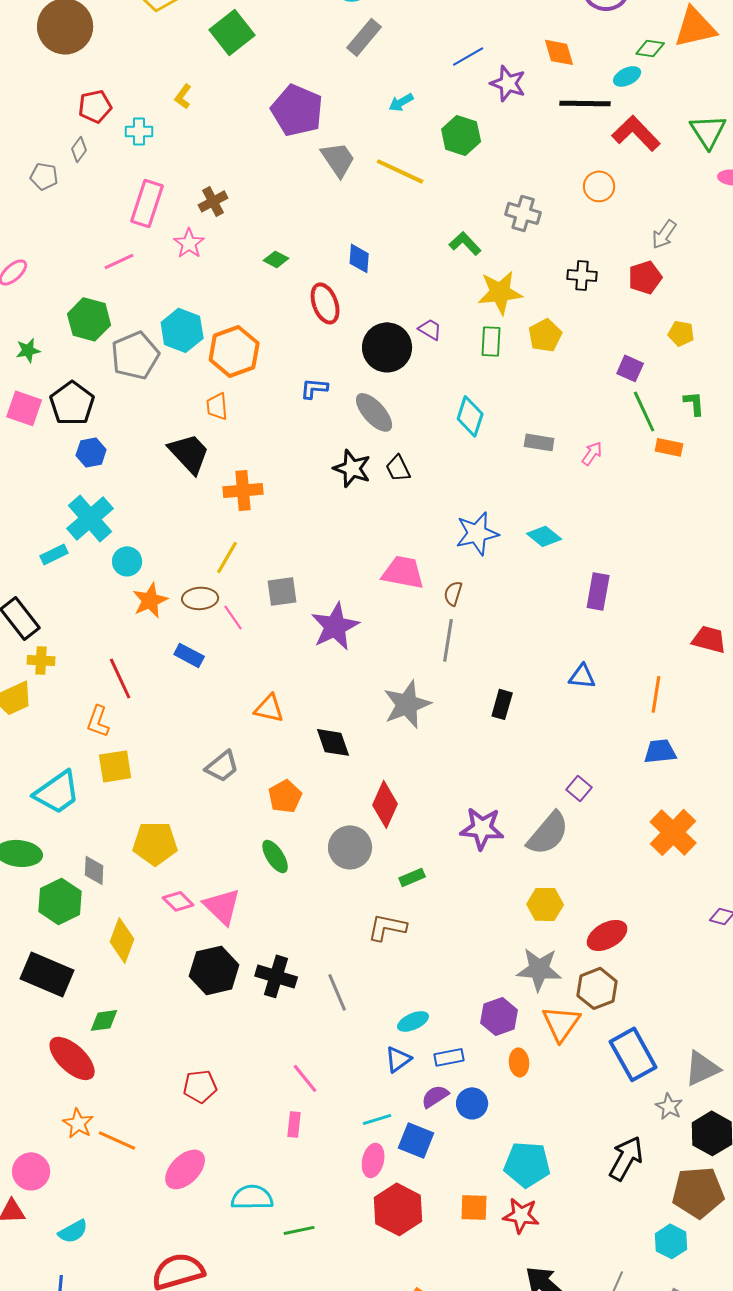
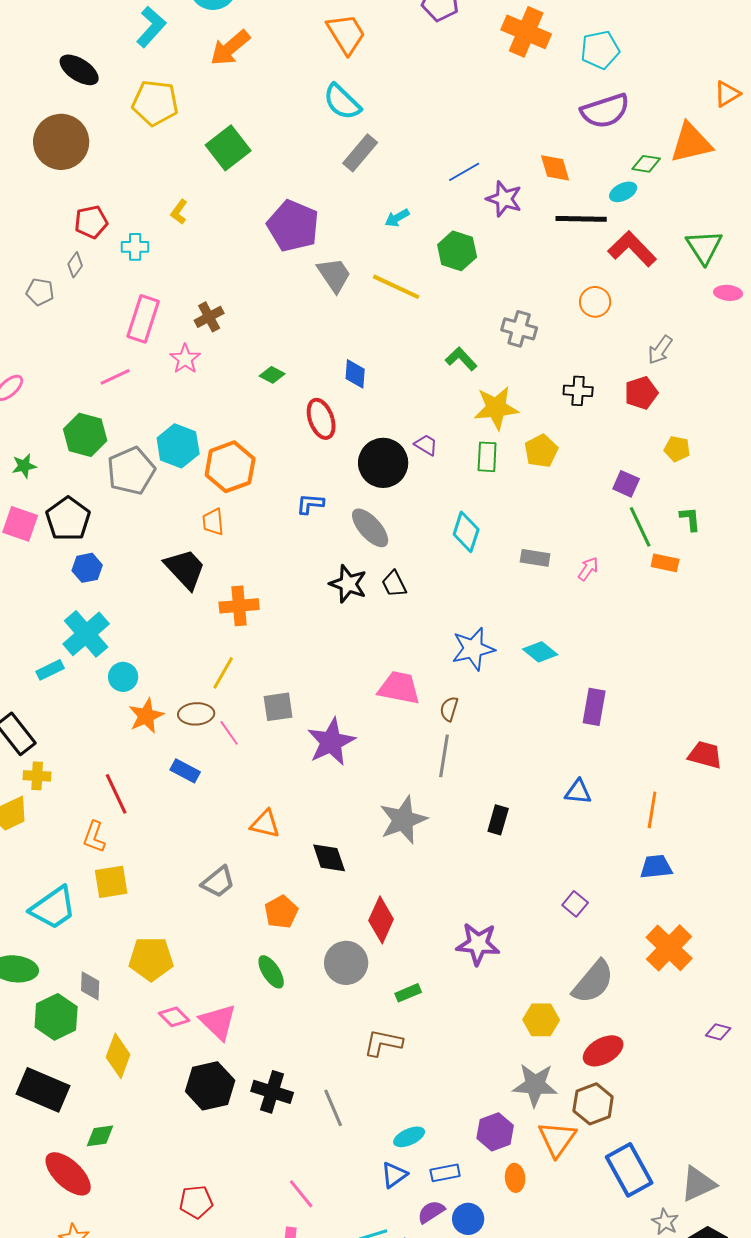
gray semicircle: (548, 833) -> (593, 982), moved

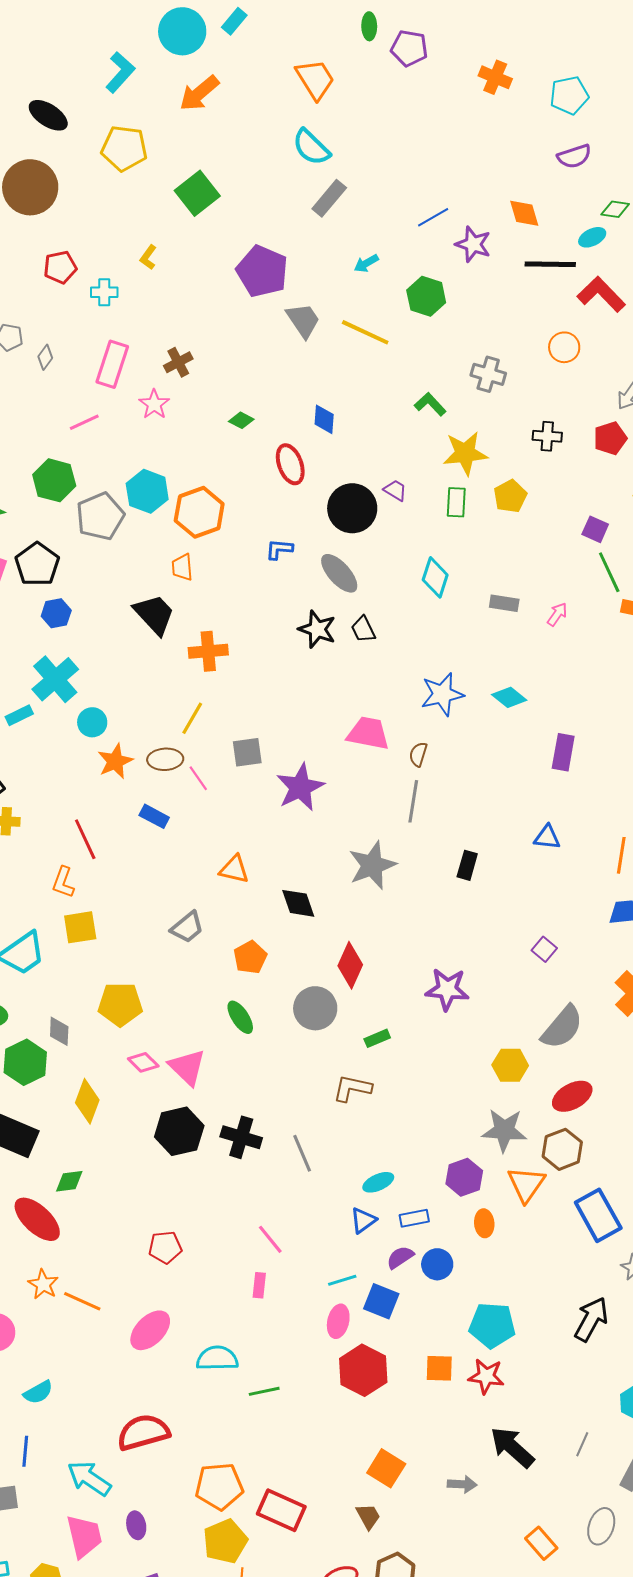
orange cross: (526, 32) -> (495, 77), size x0.7
purple semicircle: (605, 111) -> (574, 156), size x0.7
gray diamond: (75, 265) -> (45, 357), moved

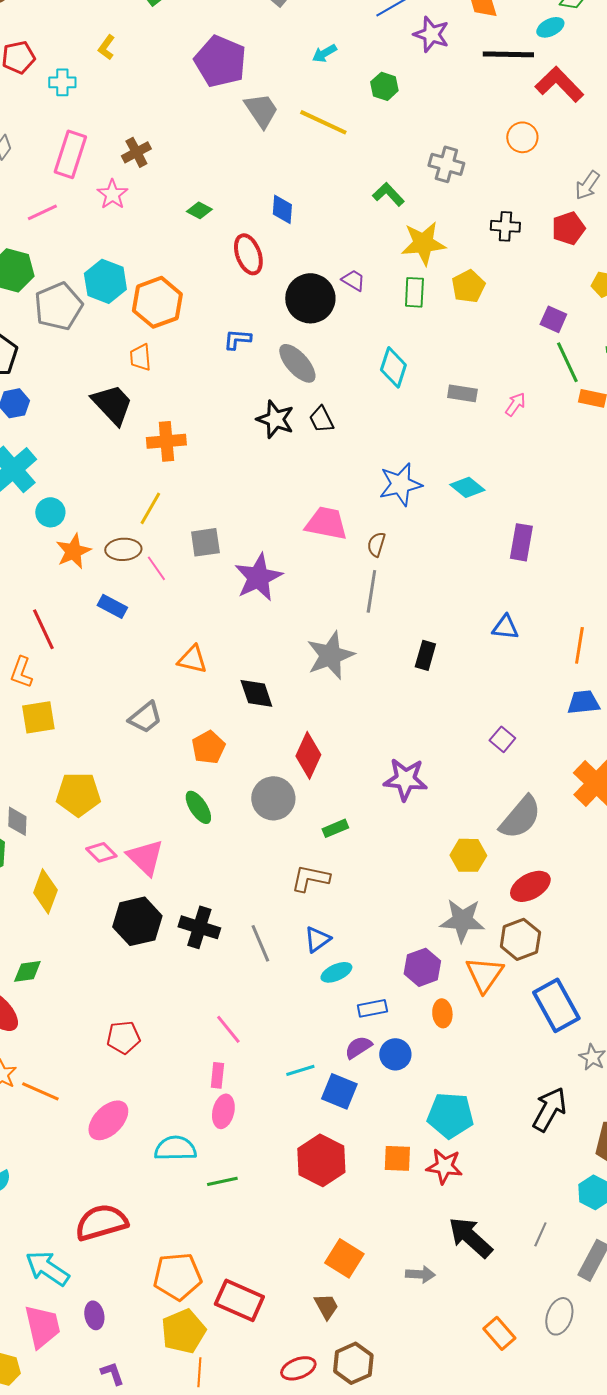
green hexagon: (426, 296) -> (384, 86), size x0.7
blue triangle: (363, 1220) -> (317, 939), moved
pink ellipse: (338, 1321) -> (223, 1111), moved

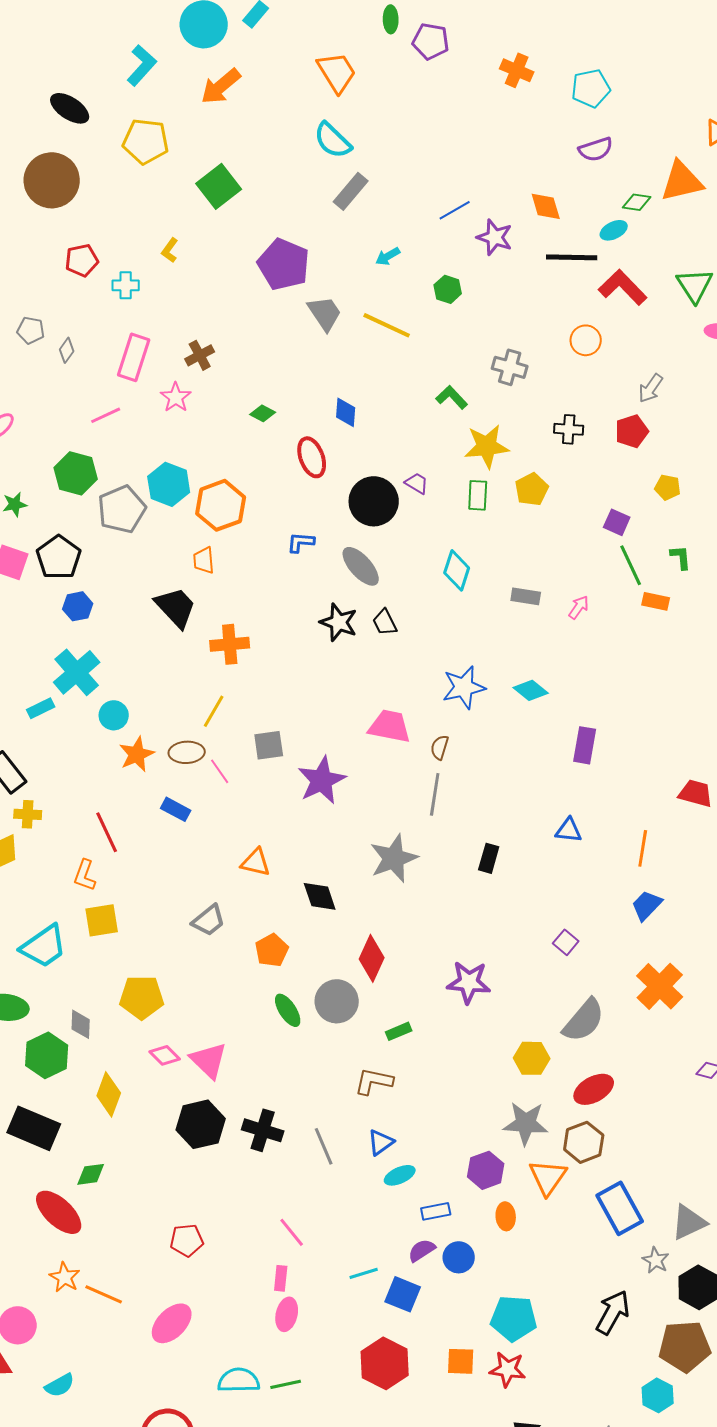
blue trapezoid: (583, 702) -> (647, 905), turned -40
green ellipse: (198, 807) -> (288, 1010), moved
cyan semicircle: (175, 1148) -> (239, 1380), moved

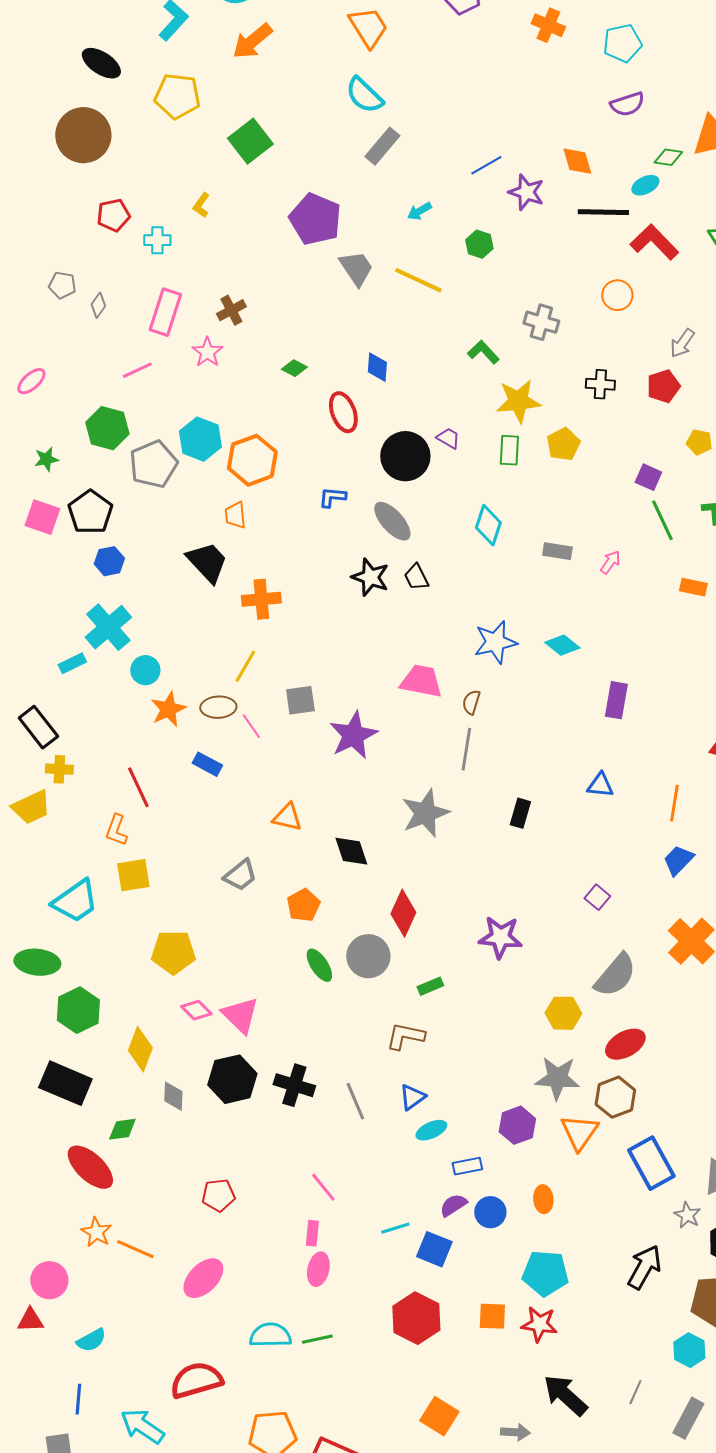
orange rectangle: (656, 601) -> (693, 587), moved
gray diamond: (81, 1024) -> (173, 1096), moved
orange ellipse: (506, 1216) -> (543, 1199), moved

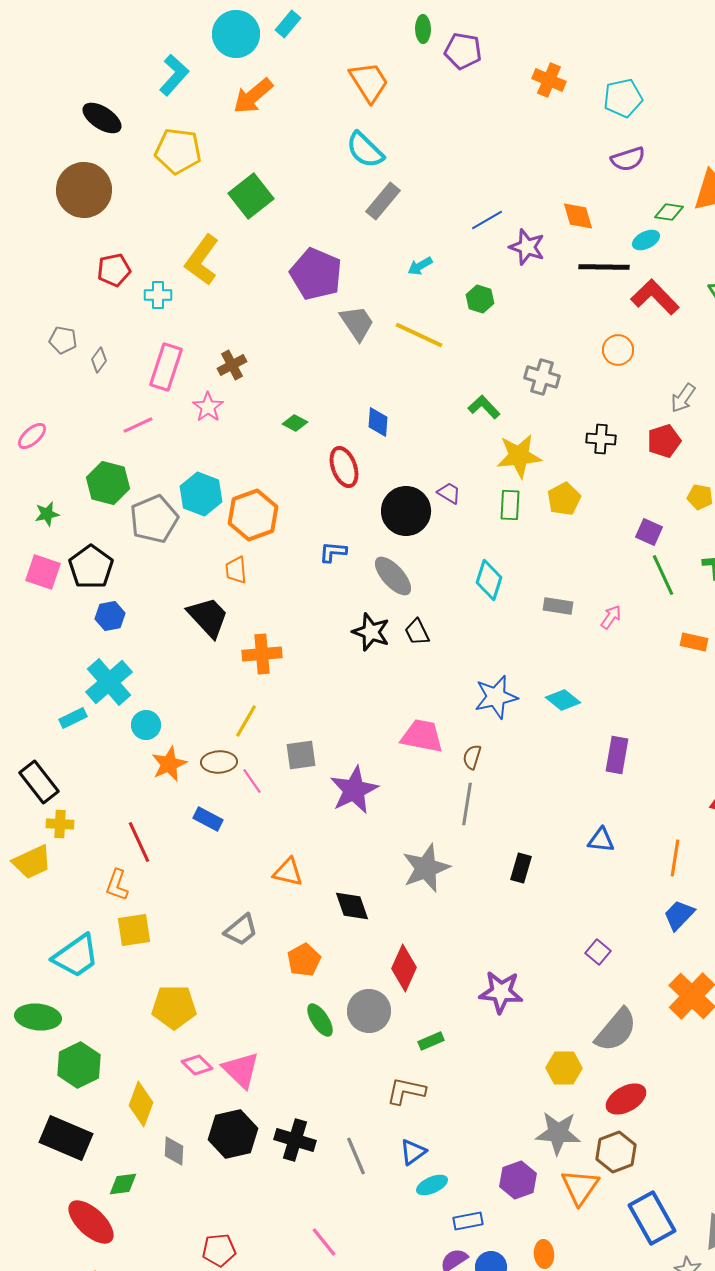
yellow L-shape: (201, 205) -> (202, 260), size x2.0

